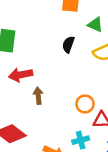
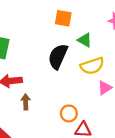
black semicircle: (68, 44) -> (58, 56), size x1.6

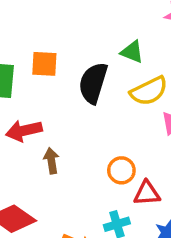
orange square: (63, 18) -> (44, 64), moved

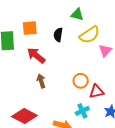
black semicircle: (93, 83) -> (58, 35), size x0.6
red arrow: (24, 131) -> (36, 55), moved, turned 60

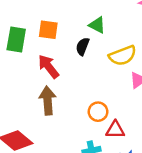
green triangle: (77, 14) -> (97, 25), moved
brown arrow: (41, 81) -> (48, 101), size x1.5

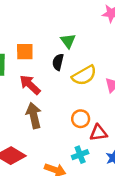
green triangle: (97, 25) -> (68, 41), turned 35
yellow semicircle: (123, 56) -> (84, 75), moved

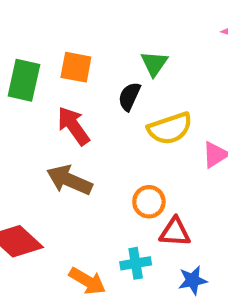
brown arrow: (34, 115) -> (69, 180), turned -65

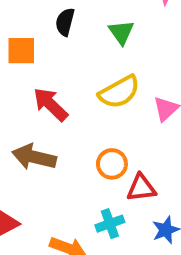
green triangle: (154, 64) -> (121, 32), moved
black semicircle: (129, 96) -> (65, 22), moved
red arrow: (73, 126) -> (50, 104), moved

